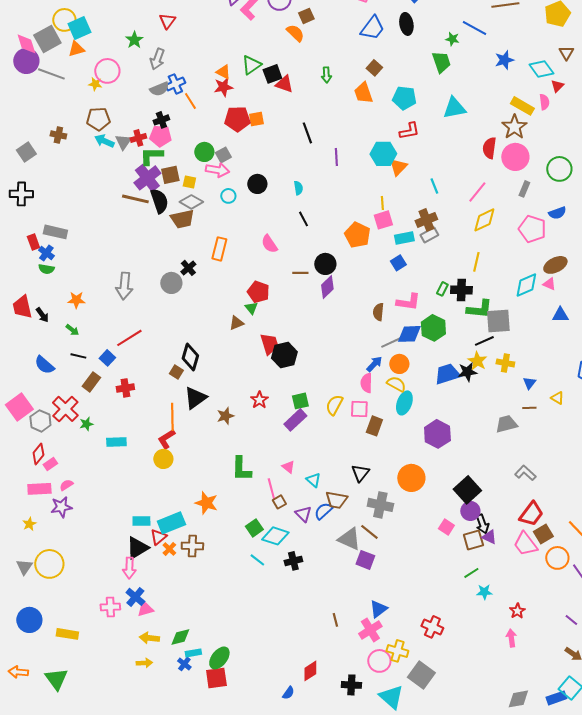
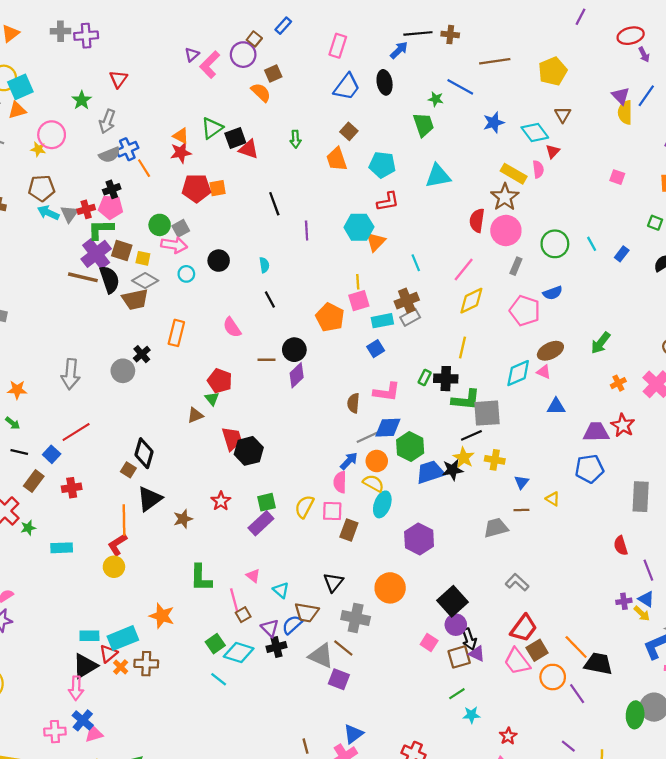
brown square: (170, 175) -> (122, 251), turned 30
green hexagon: (433, 328) -> (410, 447), moved
black cross: (293, 561) -> (277, 647), moved

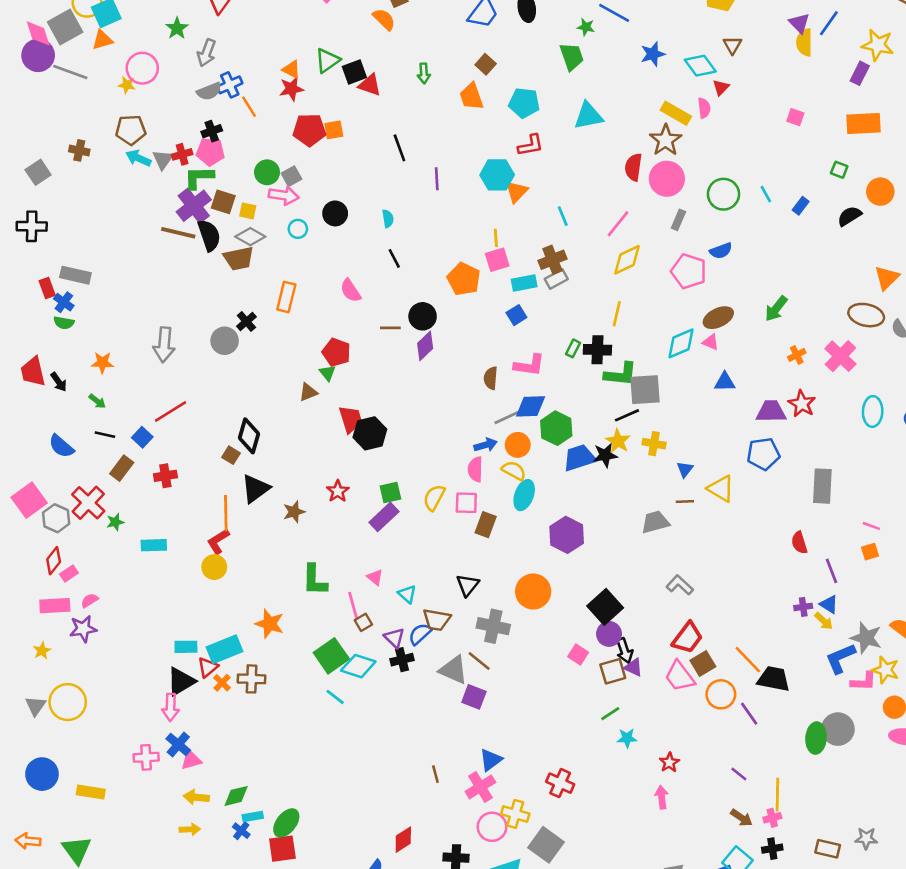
blue arrow: (349, 461) -> (486, 445), turned 30
yellow triangle: (553, 499) -> (721, 489), size x1.6
green square: (215, 644) -> (331, 656), size x1.5

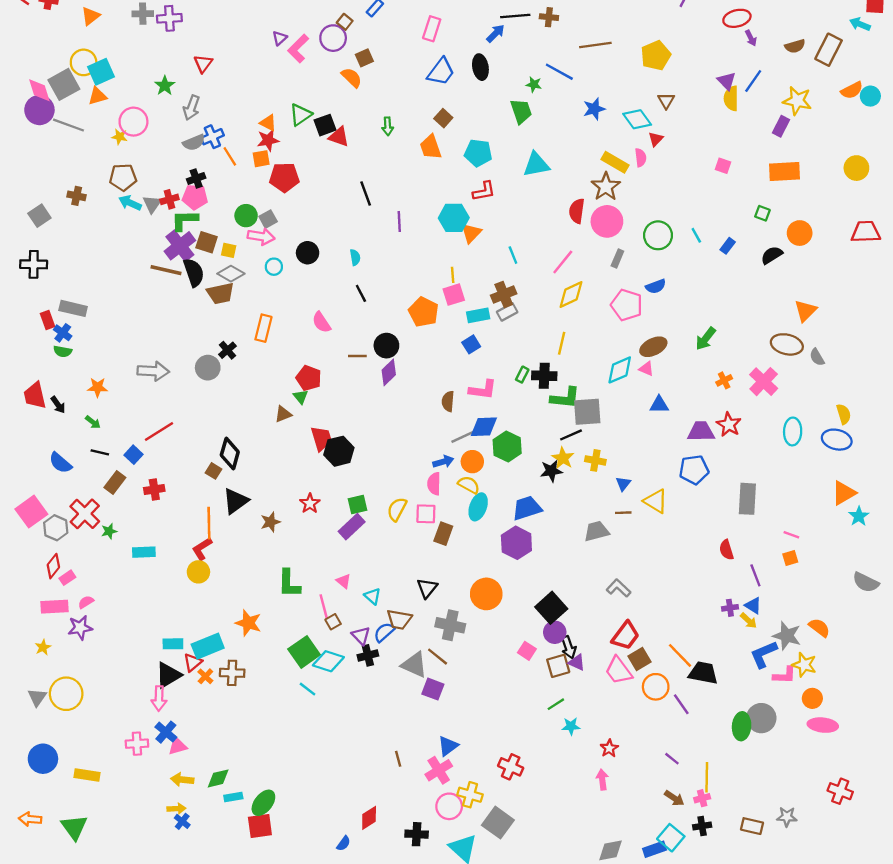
orange square: (334, 130) -> (261, 159), moved
gray arrow: (164, 345) -> (153, 371), turned -92
blue trapezoid: (579, 458) -> (527, 508), moved
blue cross: (241, 831) -> (182, 821), moved

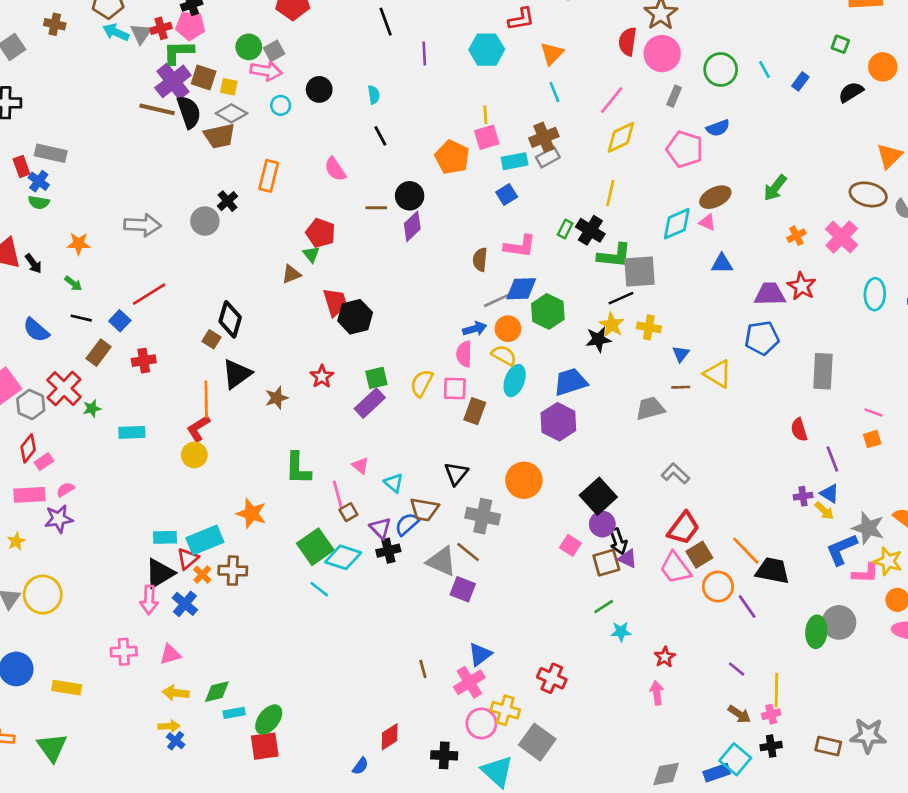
orange triangle: (471, 233) -> (552, 54), moved
black cross: (544, 376) -> (590, 230), turned 30
blue cross: (166, 732) -> (185, 604), moved
gray star: (787, 817) -> (868, 735), size x1.5

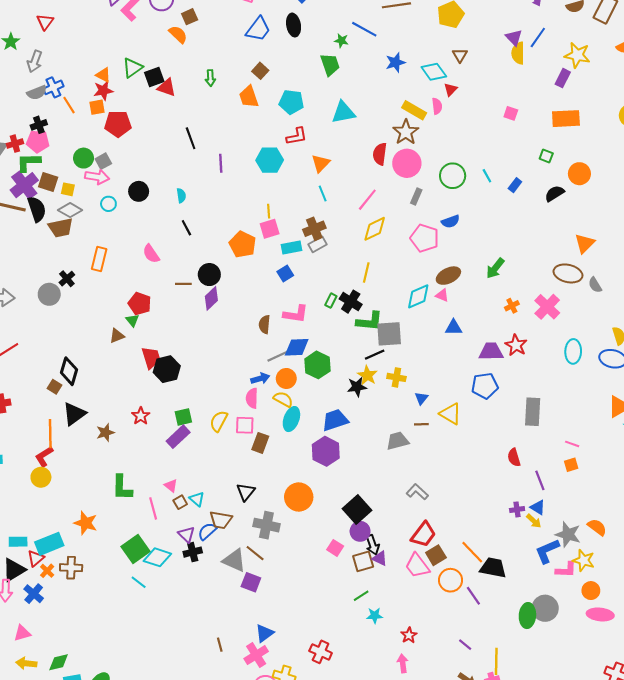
brown square: (348, 512) -> (180, 502), moved

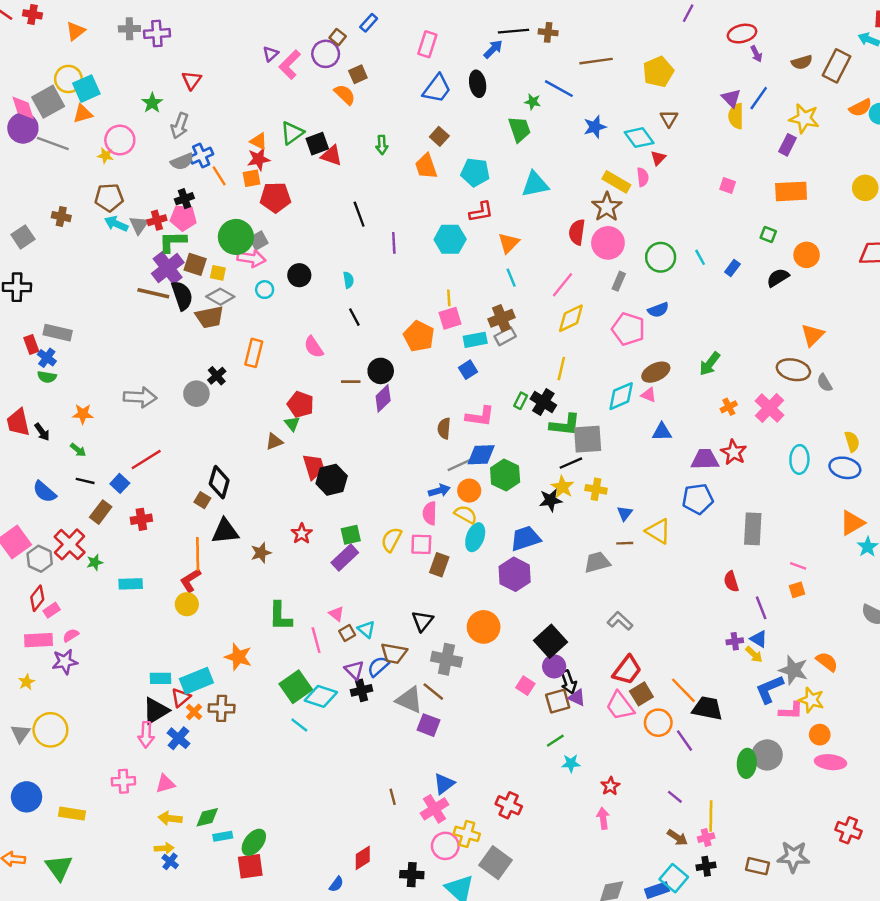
green circle: (84, 158) -> (236, 237), size x1.5
black triangle: (74, 414) -> (225, 531), turned 30

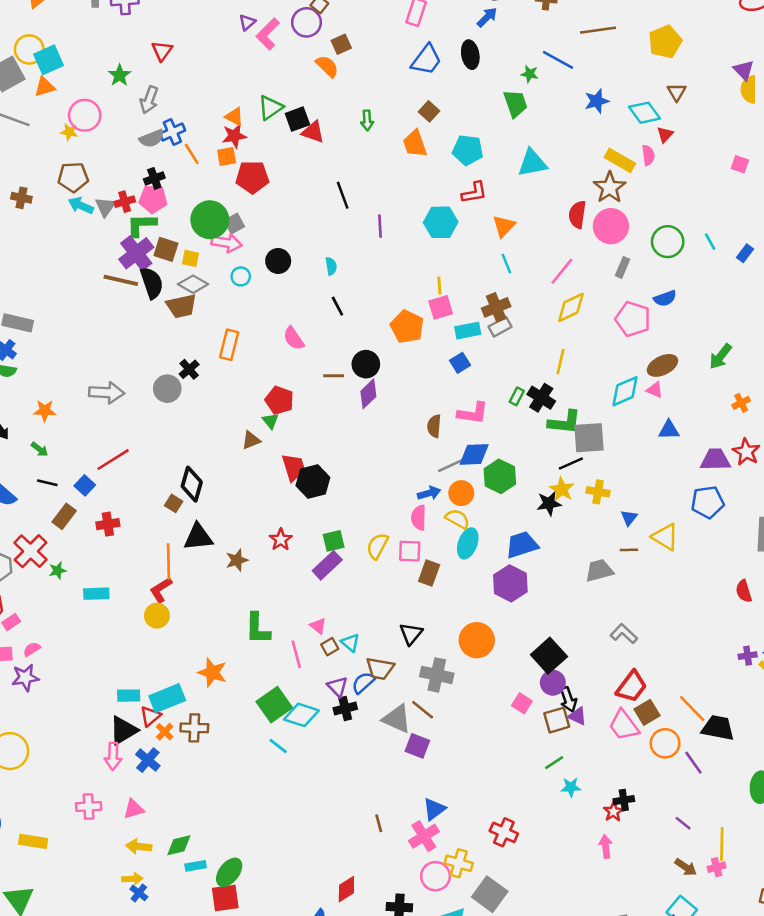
black cross: (706, 866) -> (624, 800), moved

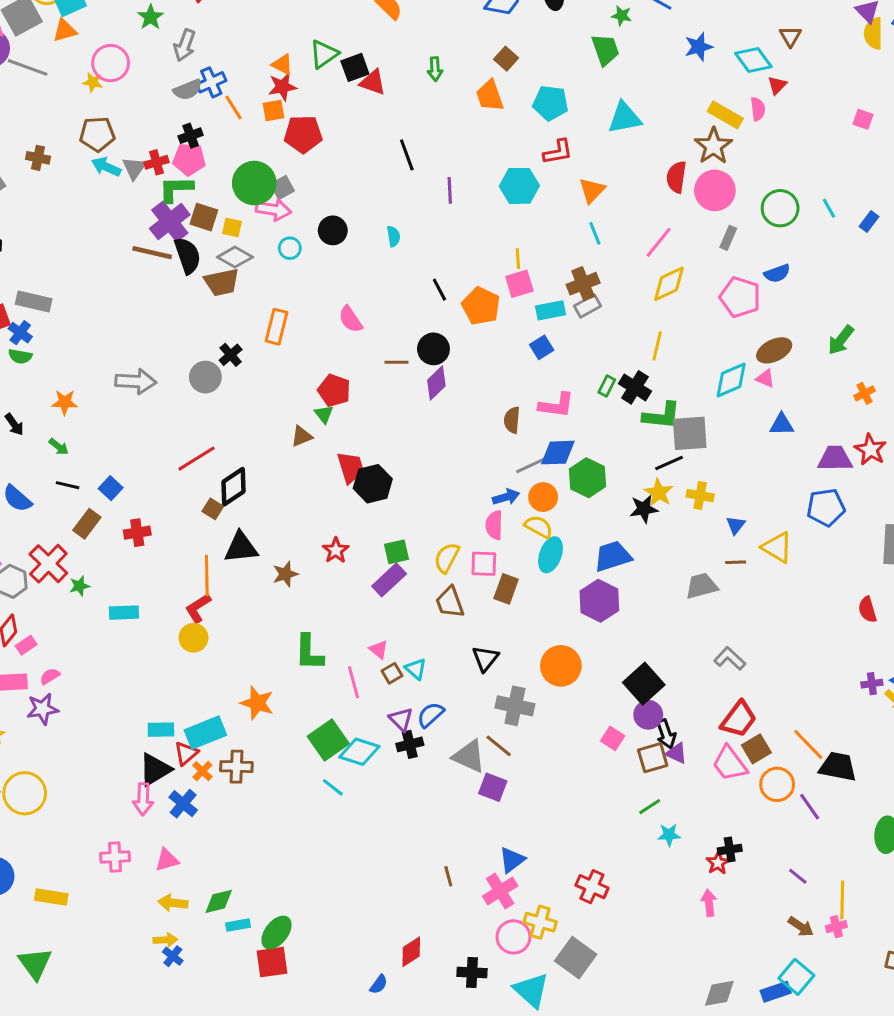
black line: (337, 306) -> (439, 290), moved
red line: (113, 460) -> (196, 459), moved
black diamond: (192, 484) -> (234, 487), turned 40
brown trapezoid: (380, 669) -> (450, 602), moved, turned 60

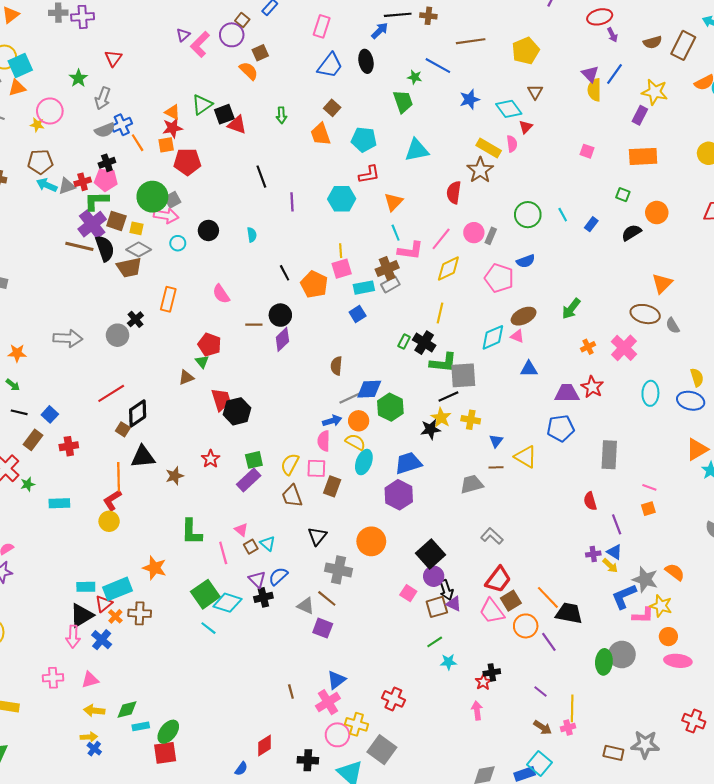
gray triangle: (134, 168) -> (67, 186), turned 36
pink circle: (715, 190) -> (474, 233), moved, size x0.7
pink L-shape: (556, 405) -> (410, 251), moved
gray triangle: (469, 756) -> (306, 606), size x0.7

